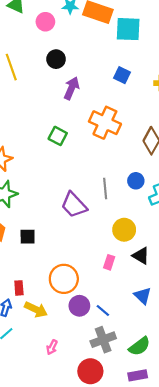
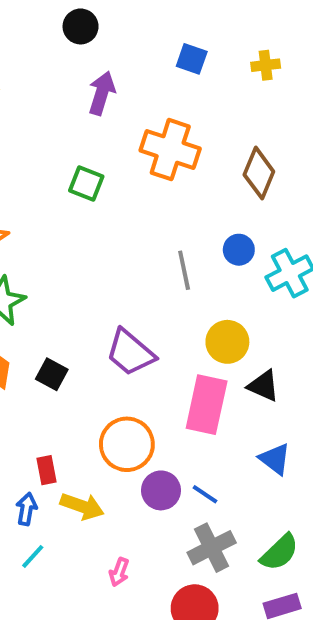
black circle: (56, 59) -> (81, 26), moved
purple trapezoid: (74, 205) -> (130, 353), moved
black square: (28, 237) -> (52, 374), turned 35
pink rectangle: (109, 262) -> (207, 405), size x2.0

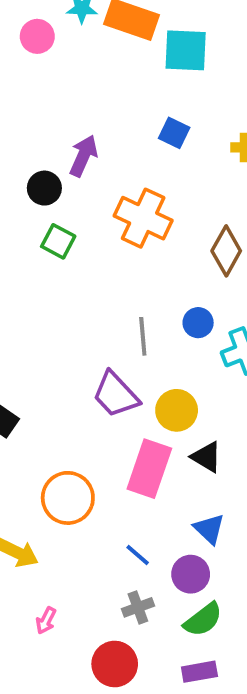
black circle: (81, 26) -> (44, 188), moved
purple trapezoid: (130, 353) -> (116, 395), moved
purple circle: (161, 490) -> (191, 574), moved
gray cross: (212, 548) -> (138, 607), size x0.7

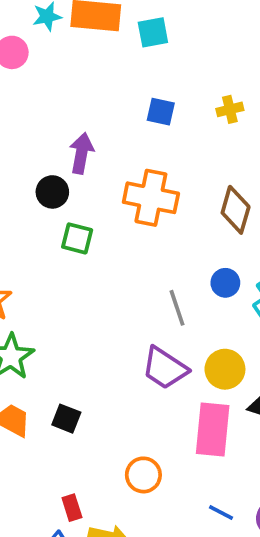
cyan square: (186, 50) -> (153, 32), size x0.7
orange circle: (68, 498) -> (143, 475), size x0.7

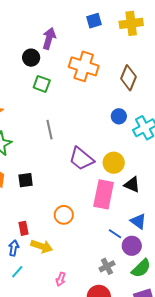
yellow cross: (230, 109) -> (131, 23), size x1.6
blue square: (161, 112) -> (94, 21), turned -35
gray line: (177, 308) -> (50, 130), moved
black square: (66, 419) -> (26, 180), turned -35
blue line: (221, 512) -> (115, 234), moved

